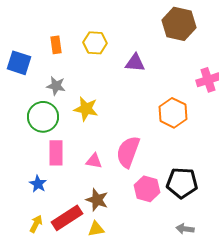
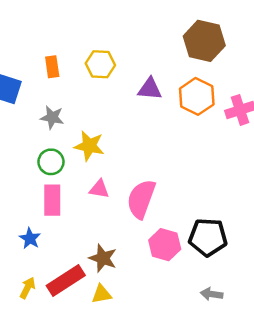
orange hexagon: (173, 113) -> (197, 96), moved
green circle: (43, 117) -> (51, 162), moved, size x0.7
pink triangle: (94, 161) -> (99, 189), moved

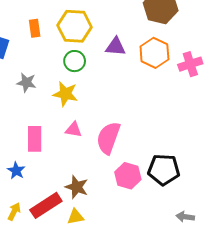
yellow hexagon: (100, 64) -> (75, 26), size x1.4
gray star: (52, 117) -> (26, 83), moved
green circle: (51, 162) -> (75, 61), moved
gray arrow: (212, 294) -> (185, 217), moved

